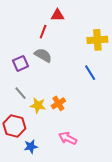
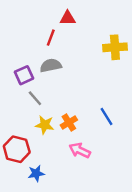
gray semicircle: (43, 55) -> (51, 66), turned -42
blue line: (90, 73) -> (106, 116), moved
gray line: (21, 93) -> (35, 98), moved
pink arrow: (68, 138) -> (80, 150), moved

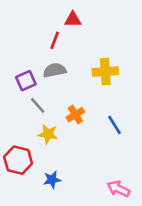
yellow cross: (115, 47) -> (105, 72), moved
orange cross: (69, 123) -> (75, 115), moved
pink arrow: (80, 150) -> (118, 189), moved
blue star: (36, 173) -> (52, 180), moved

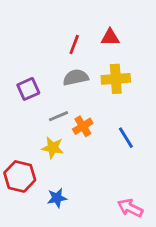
red triangle: (73, 19) -> (110, 37), moved
red line: (55, 40) -> (74, 44), moved
gray semicircle: (55, 70) -> (76, 77), moved
gray line: (38, 105) -> (58, 116), moved, turned -72

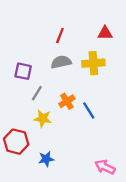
red triangle: (110, 37) -> (105, 33), moved
purple square: (28, 89) -> (23, 71), turned 36
gray line: (58, 116) -> (37, 93), moved, turned -35
blue line: (126, 138) -> (89, 110), moved

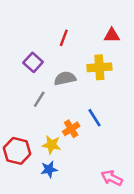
gray semicircle: (61, 62) -> (65, 78), moved
purple square: (23, 71) -> (33, 62), moved, turned 30
orange cross: (67, 101) -> (71, 129), moved
yellow star: (43, 119) -> (51, 145), moved

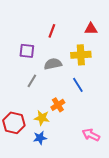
purple square: (33, 62) -> (27, 51), turned -35
blue line: (94, 118) -> (78, 85), moved
pink arrow: (112, 178) -> (91, 135), moved

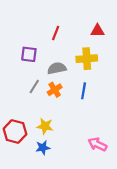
blue line: (78, 85) -> (84, 91), turned 42
orange cross: (58, 105) -> (55, 90), moved

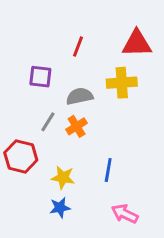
red triangle: (97, 31) -> (137, 43), size x1.5
blue line: (84, 91) -> (108, 170), moved
red hexagon: (15, 132) -> (21, 156), moved
pink arrow: (97, 144) -> (125, 214), moved

